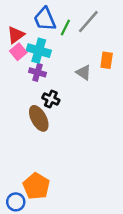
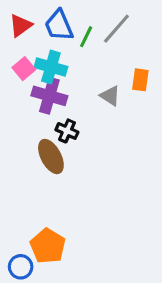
red triangle: (16, 35) -> (21, 25), moved
purple cross: (38, 72) -> (49, 96), size x1.5

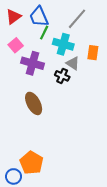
green line: (86, 37) -> (44, 33), moved
cyan cross: (51, 67) -> (63, 44), moved
black cross: (67, 131) -> (62, 76), moved

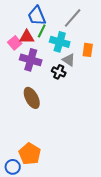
red triangle: (14, 17) -> (27, 37), moved, turned 35

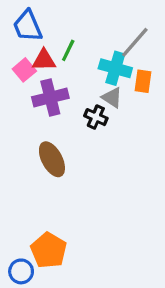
blue trapezoid: (37, 16) -> (28, 26), moved
gray line: (73, 18) -> (135, 42), moved
cyan cross: (60, 42) -> (115, 68), moved
purple cross: (31, 60) -> (50, 98), turned -30

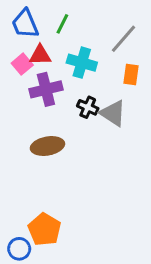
green line: (68, 50) -> (62, 24), moved
cyan cross: (115, 68) -> (82, 63), moved
gray triangle: (112, 98) -> (113, 113), moved, size x1.4
brown ellipse: (52, 159) -> (47, 146), turned -72

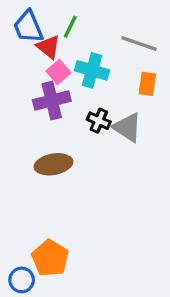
gray line: (123, 39) -> (139, 44), turned 68
red triangle: (40, 55) -> (48, 47), moved, turned 40
pink square: (22, 64) -> (59, 72), moved

